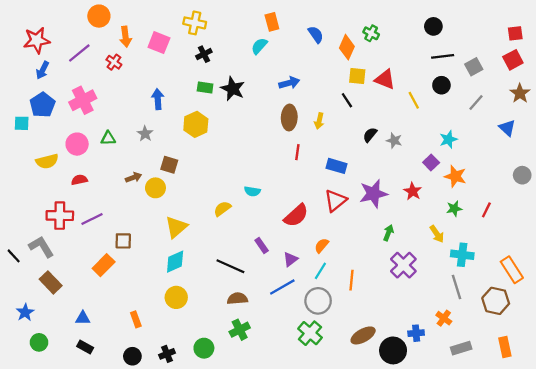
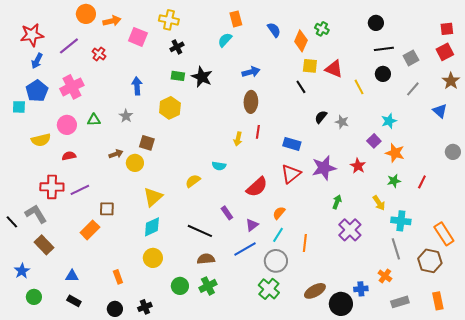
orange arrow: (125, 37) -> (112, 21), moved, turned -96
yellow arrow: (319, 121) -> (238, 139), moved
green circle: (204, 348) -> (180, 286), moved

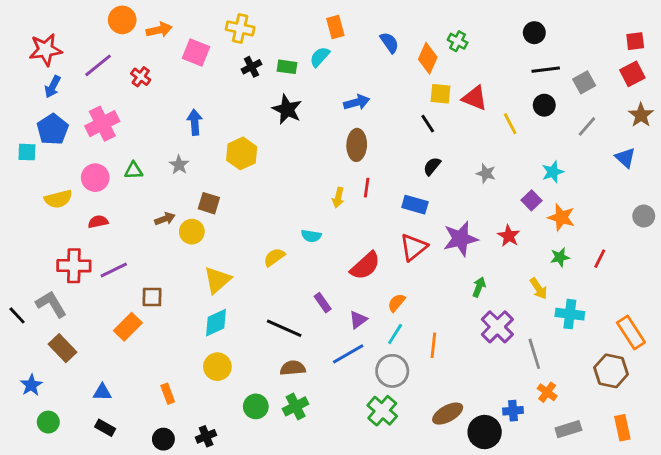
green rectangle: (178, 76) -> (287, 67), moved
black semicircle: (321, 117) -> (432, 166), moved
gray line: (396, 249) -> (534, 354), moved

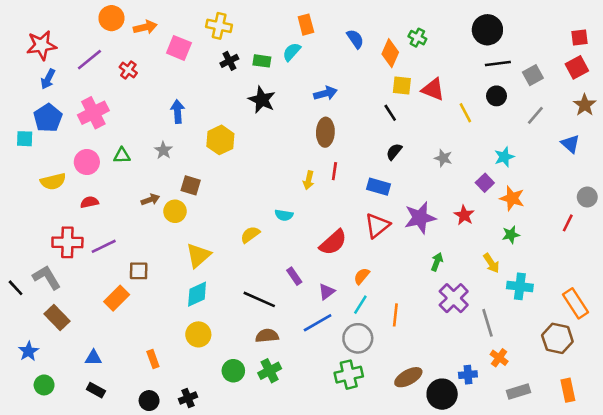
black circle: (534, 33) -> (487, 30), size x1.5
red line: (600, 259) -> (568, 223), moved
green cross: (382, 411) -> (349, 375), turned 36

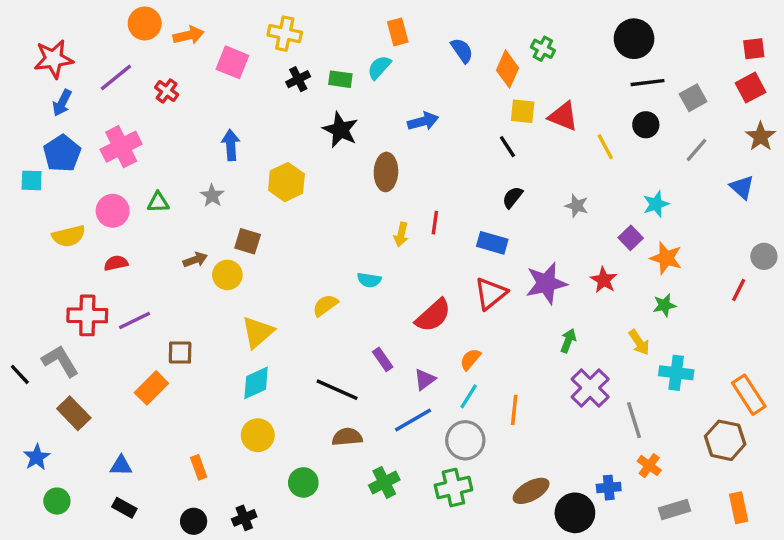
brown ellipse: (325, 132) -> (386, 172), moved
green cross: (270, 371) -> (384, 482), moved

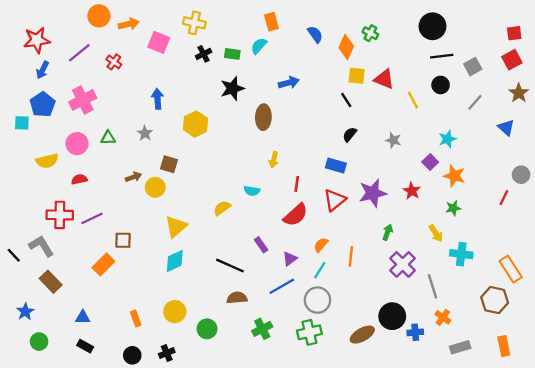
black star: (340, 130) -> (232, 88), turned 30
red line: (435, 223) -> (297, 184), moved
orange line: (514, 410) -> (351, 256), moved
yellow circle: (258, 435) -> (175, 312), moved
black circle: (575, 513) -> (392, 316), moved

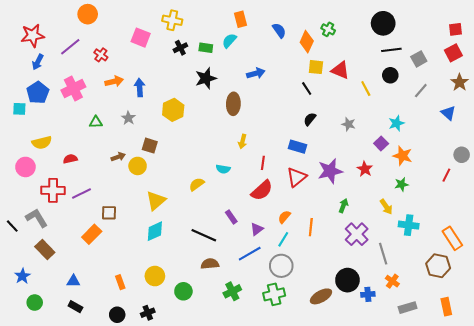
orange arrow: (129, 24) -> (114, 81), moved
pink circle: (77, 144) -> (25, 167), moved

